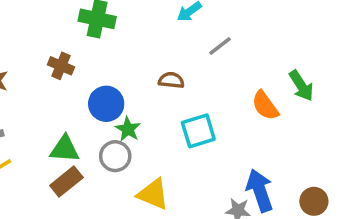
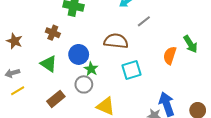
brown semicircle: (171, 80) -> (116, 41), size x1.6
orange semicircle: (265, 106) -> (170, 55), turned 54
green triangle: (65, 149) -> (49, 64), moved, turned 30

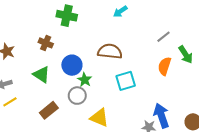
gray line: (144, 21) -> (163, 37), moved

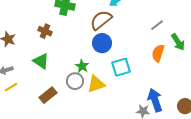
brown semicircle: (110, 51) -> (101, 20), moved, turned -45
blue circle: (72, 65) -> (102, 43), moved
yellow triangle: (99, 118) -> (96, 84), moved, turned -42

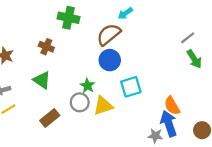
gray line: (157, 25) -> (188, 38), moved
orange semicircle: (158, 53) -> (172, 106), moved, turned -48

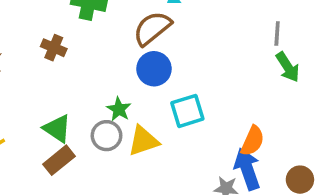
gray line: (188, 38) -> (277, 34), turned -48
green triangle: (42, 80) -> (57, 129), moved
orange semicircle: (172, 106) -> (252, 141), turned -126

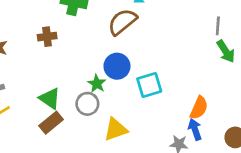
brown cross: (54, 48) -> (47, 37), turned -30
blue circle: (154, 69) -> (117, 66), moved
yellow triangle: (143, 141) -> (116, 129), moved
blue arrow: (247, 169) -> (195, 129), size x0.7

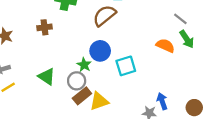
gray line: (218, 26) -> (180, 19), turned -56
orange semicircle: (199, 108) -> (165, 46), moved, turned -90
brown rectangle: (51, 123) -> (82, 96), moved

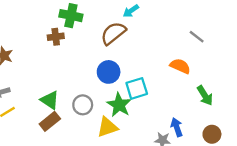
brown cross: (44, 27) -> (56, 37), moved
green arrow: (187, 39) -> (205, 95), moved
green star: (84, 65) -> (119, 105), moved, size x1.5
brown rectangle: (82, 96) -> (50, 121), moved

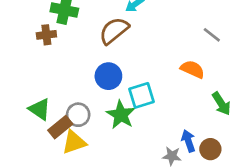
brown rectangle: (50, 121) -> (60, 127), moved
yellow triangle: (107, 127) -> (74, 142), moved
brown circle: (212, 134) -> (210, 149), moved

